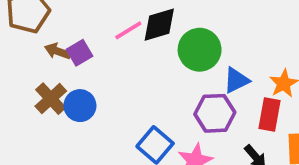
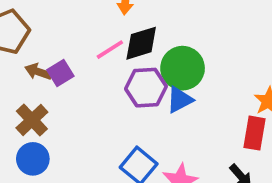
blue triangle: (236, 80) -> (180, 100), moved
blue circle: (80, 106) -> (33, 159), moved
purple hexagon: (215, 113) -> (146, 88), moved

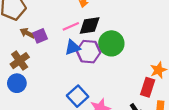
blue triangle: (180, 100) -> (73, 47), moved

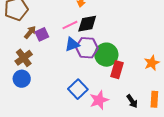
brown arrow: (27, 33) -> (30, 32), turned 104
green circle: (111, 43) -> (106, 55), moved
red rectangle: (148, 87) -> (117, 70), moved

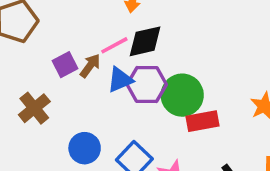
brown arrow: (30, 32) -> (90, 66), moved
red rectangle: (117, 70) -> (203, 121), turned 66
blue circle: (22, 79) -> (85, 148), moved

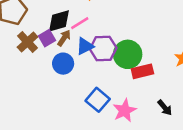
black diamond: (145, 41) -> (59, 21), moved
brown cross: (34, 108) -> (27, 42), moved
blue circle: (85, 148) -> (63, 64), moved

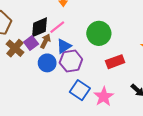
purple hexagon: (103, 48) -> (71, 61), moved
green circle: (128, 54) -> (99, 33), moved

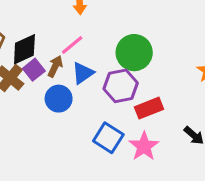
black diamond: (40, 27) -> (24, 49), moved
purple hexagon: (71, 61) -> (121, 86), moved
red rectangle: (115, 62) -> (149, 108), moved

